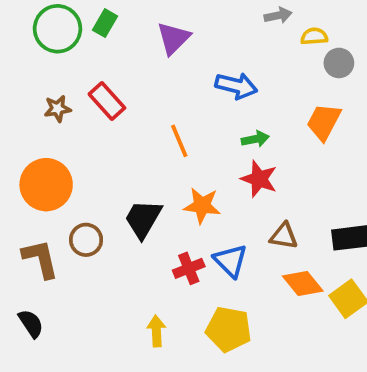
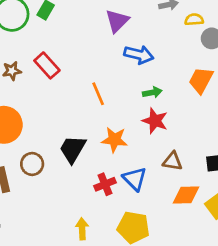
purple triangle: (173, 38) -> (117, 21), moved
orange diamond: (303, 284) -> (186, 195), turned -52

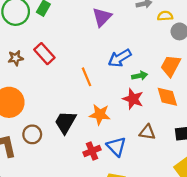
blue arrow: (139, 55) -> (120, 58), moved, turned 135
green arrow: (152, 92) -> (140, 76), moved
orange diamond: (186, 195) -> (167, 97), moved, turned 75

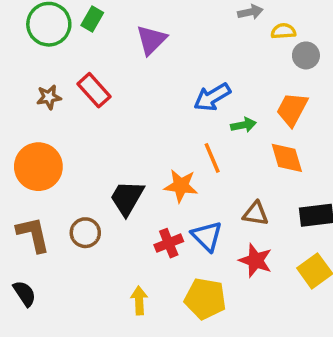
purple triangle: (102, 17) -> (151, 40), moved
orange line: (86, 77) -> (212, 158), moved
red star: (133, 99) -> (256, 260), moved
brown circle: (32, 134) -> (85, 233), moved

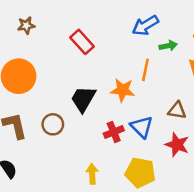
red rectangle: (94, 90) -> (82, 42), moved
orange line: (212, 158) -> (145, 70), turned 35

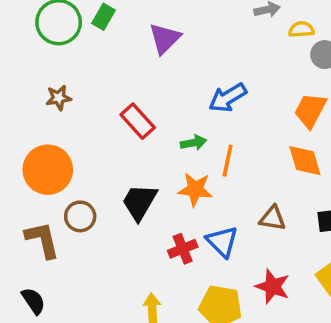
green arrow: (168, 46) -> (193, 143), moved
brown circle: (53, 124) -> (80, 216), moved
red star: (177, 145) -> (273, 287), moved

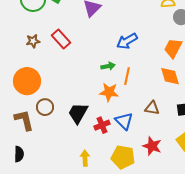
red rectangle: (138, 121) -> (61, 39), moved
black trapezoid: (139, 202) -> (78, 113), moved
black semicircle: (33, 301) -> (19, 154), turned 35

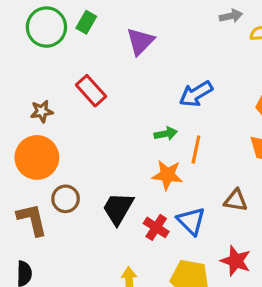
brown star: (33, 41) -> (42, 111), moved
red cross: (102, 125) -> (156, 227), turned -35

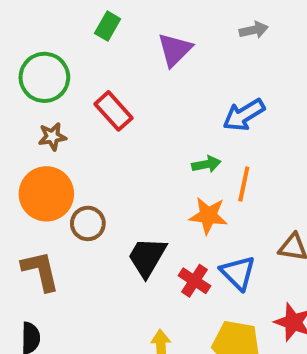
gray arrow: (231, 16) -> (254, 30), moved
green circle: (46, 27) -> (44, 77), moved
brown circle: (66, 199) -> (88, 223), moved

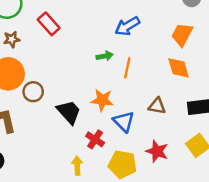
orange star: (208, 216) -> (102, 100), moved
black trapezoid: (147, 257) -> (69, 112), turned 108
red cross: (194, 281) -> (95, 139), moved

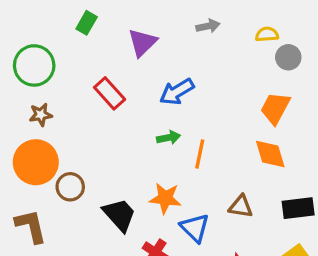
red rectangle: (49, 24) -> (110, 93), moved
blue arrow: (127, 26) -> (177, 92), moved

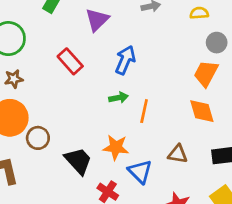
gray circle: (288, 57) -> (217, 43), moved
blue arrow: (177, 92) -> (125, 60), turned 144

